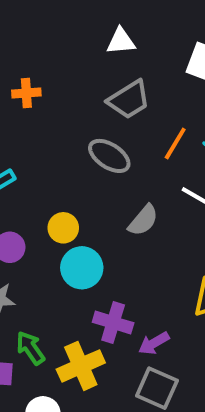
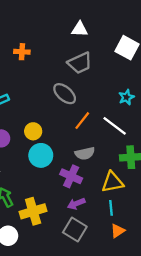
orange line: (175, 143) -> (82, 121), moved
gray semicircle: (143, 220) -> (85, 153), moved, turned 30
purple cross: (113, 323) -> (71, 176), moved

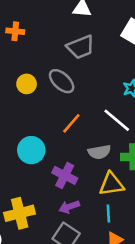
orange line: (82, 121) -> (71, 123), moved
yellow circle: (33, 131) -> (27, 84), moved
gray semicircle: (85, 153) -> (99, 152), moved

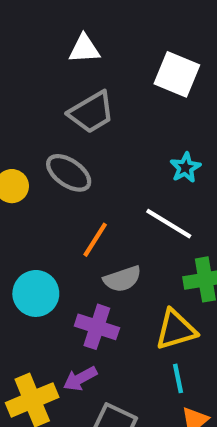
gray semicircle: (99, 152) -> (122, 279), moved
purple arrow: (69, 207) -> (80, 379), moved

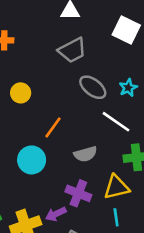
gray ellipse: (69, 173) -> (93, 87), moved
orange line: (95, 240) -> (53, 127), moved
purple cross: (97, 327) -> (78, 193), moved

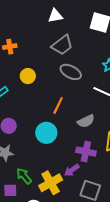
gray ellipse: (93, 87) -> (71, 72), moved
yellow circle: (21, 93) -> (28, 76), moved

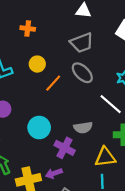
orange line: (58, 105) -> (53, 83), moved
purple cross: (86, 152) -> (65, 148), moved

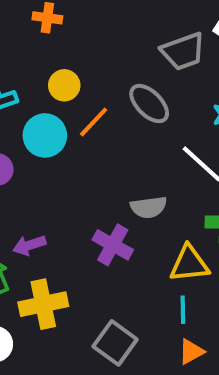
gray trapezoid: (82, 43) -> (183, 51), moved
cyan circle: (39, 128) -> (45, 135), moved
purple arrow: (54, 173) -> (29, 245), moved

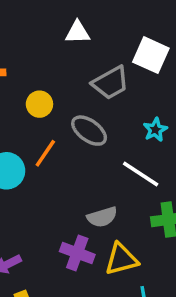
yellow circle: (64, 85) -> (39, 104), moved
yellow triangle: (189, 264) -> (121, 259), moved

